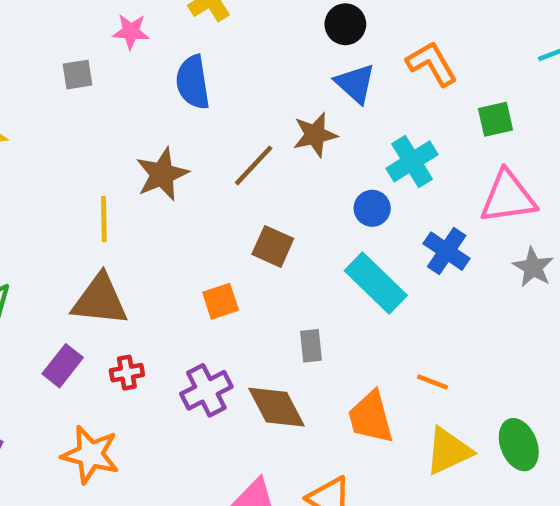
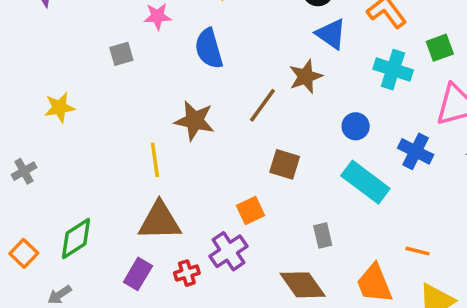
cyan cross: (412, 161) -> (393, 70), moved, turned -33
brown star: (162, 174) -> (194, 121), turned -30
purple cross: (206, 390) -> (228, 251), moved

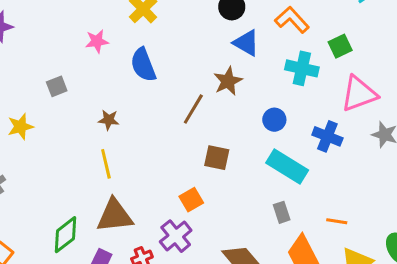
gray square: (121, 54) -> (57, 86), moved
brown star: (194, 121) -> (109, 120), moved, size x0.6
gray rectangle: (323, 235) -> (282, 212), moved
green diamond: (76, 238) -> (66, 235), moved

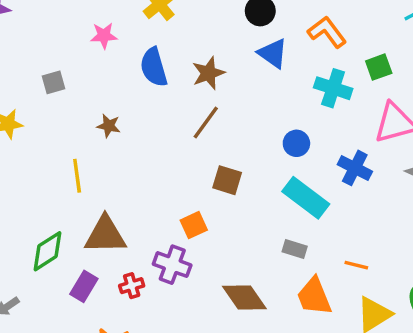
brown star: (228, 81) -> (208, 73), moved
yellow line: (106, 164) -> (77, 176), moved
gray rectangle: (282, 212) -> (295, 249), turned -60
purple cross: (176, 236) -> (172, 265), turned -36

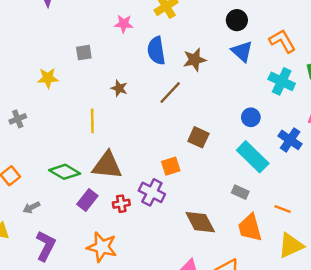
brown line: (206, 123) -> (170, 93), moved
green diamond: (48, 251) -> (65, 172), turned 56

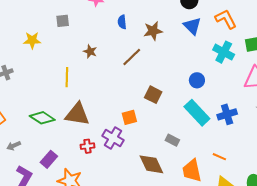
blue semicircle: (156, 51) -> (122, 22), size x0.6
blue cross: (290, 140) -> (227, 114), moved, turned 36
gray rectangle: (240, 192) -> (172, 140), moved
purple rectangle: (87, 200) -> (49, 159), moved

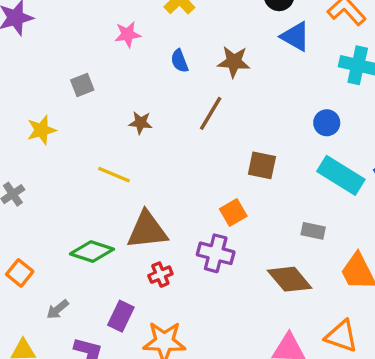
brown star: (153, 31) -> (234, 62), turned 30
yellow line: (67, 77) -> (114, 175), turned -54
red cross: (87, 146) -> (160, 275), moved

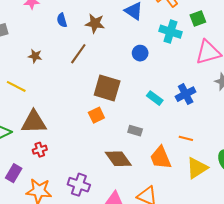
blue circle: (327, 123) -> (140, 53), moved
brown square: (262, 165) -> (107, 88), size x1.5
cyan rectangle: (341, 175) -> (155, 98), size x0.6
orange square: (233, 212) -> (96, 115), moved
purple cross: (216, 253) -> (79, 185), moved

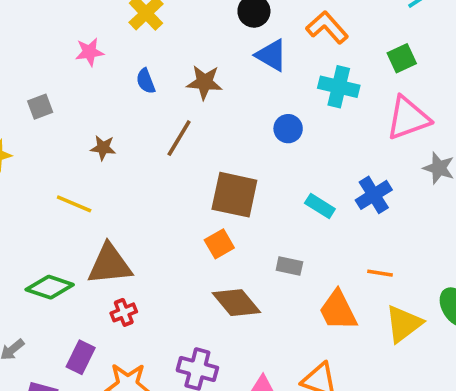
green square: (198, 18) -> (402, 58), moved
brown diamond: (118, 159) -> (236, 303), moved

